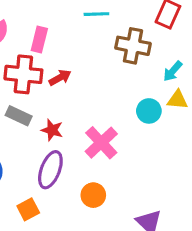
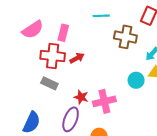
red star: (52, 130) -> (81, 97), moved
pink cross: (101, 143) -> (104, 101), turned 30

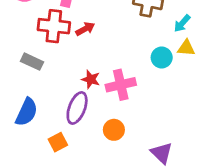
gray rectangle: (49, 83) -> (32, 62), moved

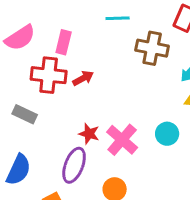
cyan circle: (162, 57) -> (167, 134), moved
pink cross: (121, 85) -> (122, 140), turned -36

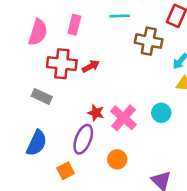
pink semicircle: (20, 38) -> (38, 32), turned -40
pink rectangle: (64, 42) -> (74, 25), moved

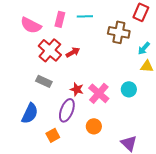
cyan line: (120, 16) -> (85, 16), moved
pink semicircle: (38, 32) -> (31, 25), turned 100
red cross: (62, 64) -> (50, 50), turned 35
gray rectangle: (42, 96) -> (44, 81), moved

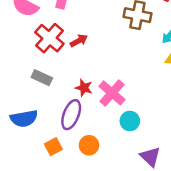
cyan circle: (129, 89) -> (130, 121), moved
blue semicircle: (30, 113) -> (24, 118), turned 55
orange circle: (94, 126) -> (89, 145), moved

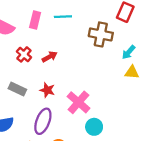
red cross: (49, 38) -> (24, 54), size x0.6
red star: (84, 88) -> (47, 90), moved

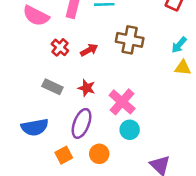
brown cross: (101, 34) -> (130, 40), moved
cyan circle: (94, 127) -> (130, 130), moved

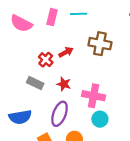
red cross: (60, 47) -> (46, 60), moved
pink cross: (122, 102) -> (94, 96), turned -30

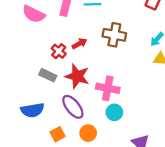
red star: (64, 84) -> (77, 76), size x1.6
purple ellipse: (60, 114) -> (73, 107), turned -60

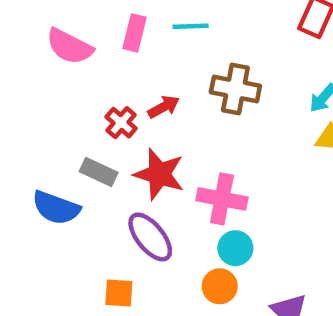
blue semicircle: (32, 110) -> (56, 208), moved, turned 30
orange circle: (88, 133) -> (220, 286), moved
orange square: (58, 134) -> (119, 293), turned 32

